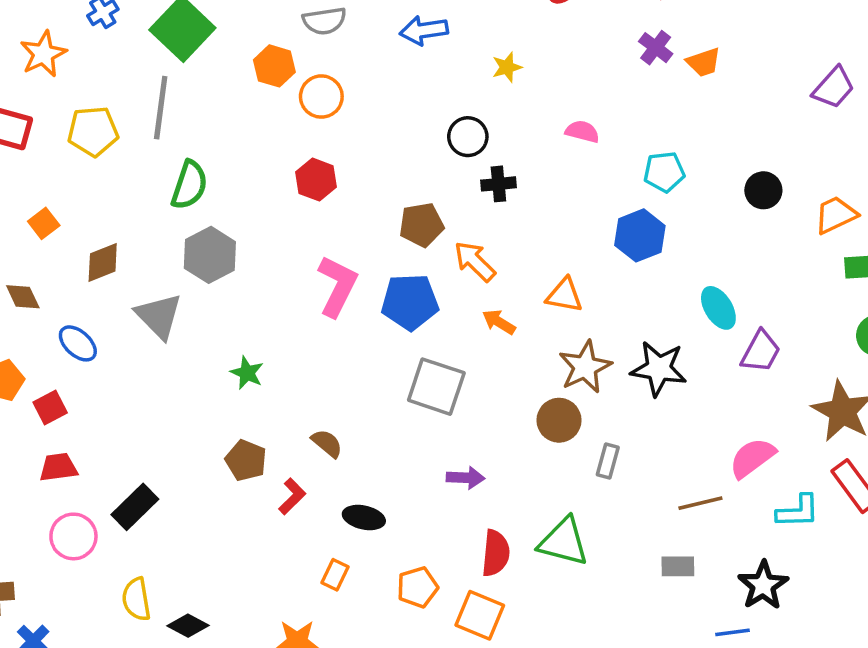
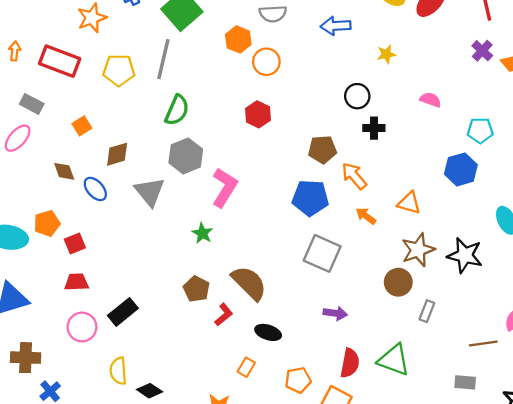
pink L-shape: (337, 286) -> (225, 187), moved
blue ellipse: (78, 343) -> (95, 189), moved
brown semicircle: (327, 443) -> (249, 283), size x1.8

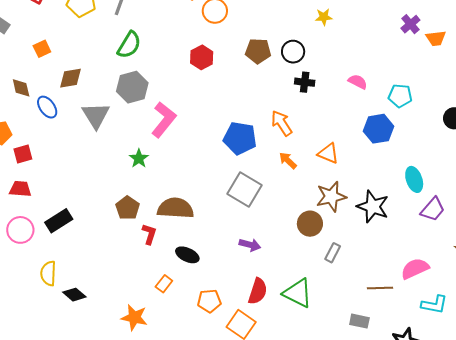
pink semicircle: (430, 100) -> (358, 82), moved
brown pentagon: (322, 149) -> (258, 51), moved
brown semicircle: (249, 283) -> (176, 208), turned -48
red L-shape: (224, 315) -> (149, 234), turned -40

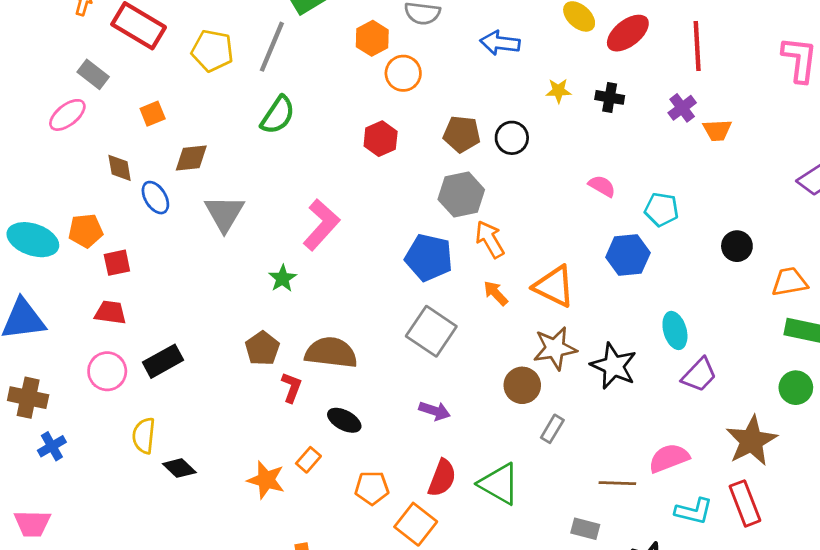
black cross: (305, 82) -> (610, 97), moved
gray hexagon: (132, 87) -> (461, 195), moved
orange triangle: (328, 153) -> (554, 286), size x1.4
orange star: (134, 317) -> (266, 480), moved

